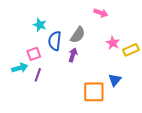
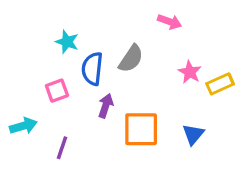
purple arrow: (73, 55) -> (106, 106), moved
cyan arrow: (20, 68) -> (23, 126), moved
purple line: (38, 75) -> (62, 148), moved
orange square: (94, 92) -> (141, 129), moved

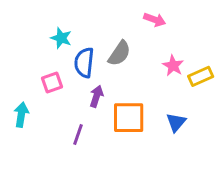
cyan arrow: (23, 126) -> (21, 115), turned -65
purple line: (62, 148) -> (78, 135), moved

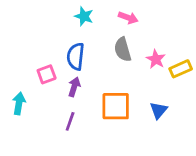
pink arrow: (155, 20) -> (128, 18), moved
cyan star: (61, 38) -> (84, 16), moved
gray semicircle: (119, 53) -> (123, 49), moved, turned 130
purple arrow: (96, 96) -> (74, 87), moved

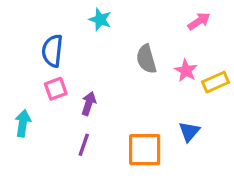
pink arrow: (128, 18) -> (199, 21), moved, turned -54
blue semicircle: (76, 56) -> (52, 51), moved
orange square: (116, 106) -> (145, 150), moved

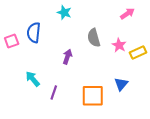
pink square: (56, 89) -> (12, 41), moved
purple arrow: (89, 104) -> (67, 57), moved
cyan arrow: (23, 123) -> (33, 79), moved, turned -49

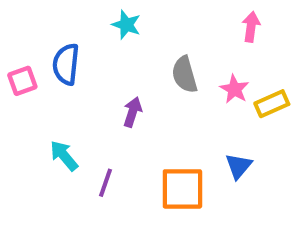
pink arrow: (127, 14) -> (251, 27), turned -48

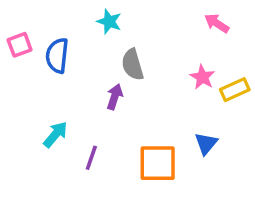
pink arrow: (251, 27) -> (217, 23), turned -65
gray semicircle: (185, 75) -> (133, 65), moved
pink square: (22, 81) -> (20, 45), moved
cyan arrow: (64, 156) -> (55, 134), turned 80

